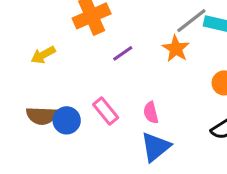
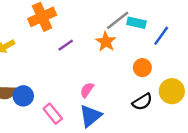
pink rectangle: (106, 111) -> (53, 114), moved
pink semicircle: (151, 113) -> (87, 90), turned 49

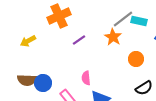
orange circle: (142, 68) -> (136, 59), moved
pink semicircle: (87, 90) -> (86, 78), moved, turned -40

